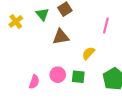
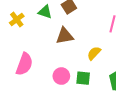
green triangle: (42, 14) -> (45, 12), turned -32
pink semicircle: (34, 82) -> (24, 64), moved, size x1.5

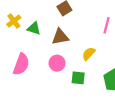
green triangle: (45, 12) -> (34, 28), moved
pink circle: (61, 76) -> (57, 63), moved

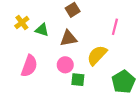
yellow semicircle: (89, 54) -> (97, 55), size x1.5
green square: (78, 78) -> (78, 80), moved

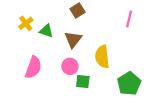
pink line: (115, 27) -> (129, 19), moved
brown triangle: (68, 38) -> (73, 39), turned -42
yellow semicircle: (97, 55) -> (102, 57), turned -50

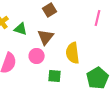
pink circle: (70, 66) -> (37, 56), moved

